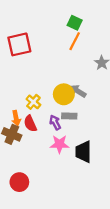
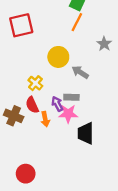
yellow circle: (64, 94) -> (58, 57), moved
orange arrow: (16, 118) -> (45, 119), moved
pink star: (59, 144) -> (68, 114), moved
red circle: (19, 182) -> (26, 174), moved

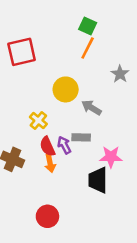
red semicircle: (32, 105) -> (47, 146), moved
pink star: (68, 114) -> (111, 157), moved
red circle: (26, 174) -> (47, 216), moved

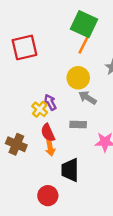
green square: (88, 26) -> (84, 24), size x1.6
yellow circle: (66, 89) -> (78, 78), moved
purple arrow: (64, 145) -> (50, 102), moved
black trapezoid: (98, 180) -> (70, 170), moved

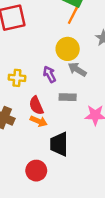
purple arrow: (50, 102) -> (50, 74), moved
yellow cross: (40, 109) -> (17, 78), moved, turned -35
orange arrow: (50, 148) -> (39, 121), turned -56

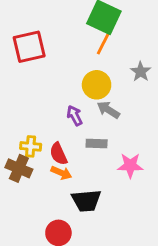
yellow cross: (17, 78) -> (31, 146), moved
black trapezoid: (59, 144) -> (86, 201), turned -95

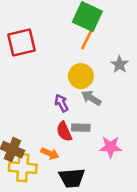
yellow cross: (31, 146) -> (23, 168), moved, size x1.5
red semicircle: (58, 154) -> (64, 132), moved

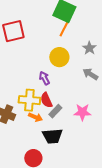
gray arrow: (91, 98) -> (90, 74), moved
gray rectangle: (81, 128) -> (55, 111), moved, turned -48
yellow cross: (23, 168) -> (29, 100), moved

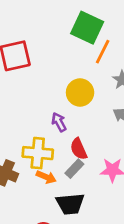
orange line: (64, 28) -> (103, 52), moved
red semicircle: (46, 100) -> (79, 149), moved

